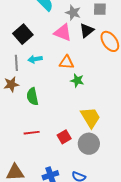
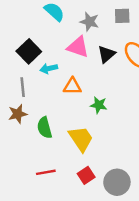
black triangle: (87, 30) -> (106, 54), moved
cyan arrow: (35, 59) -> (49, 68), moved
orange triangle: (67, 62) -> (72, 86), moved
yellow trapezoid: (91, 117) -> (81, 139), moved

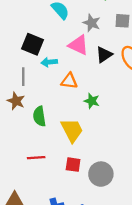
black square: (29, 51) -> (33, 44), turned -30
brown star: (18, 114) -> (16, 101), turned 30
red square: (86, 175) -> (73, 165), turned 35

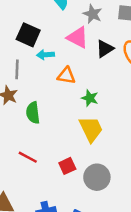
yellow trapezoid: (72, 130) -> (91, 129), moved
red line: (36, 158) -> (28, 157), turned 30
red square: (73, 165) -> (67, 166), turned -35

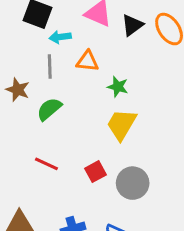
gray line: (17, 69) -> (50, 66), moved
green semicircle: (33, 113) -> (49, 109), turned 60
yellow trapezoid: (91, 129) -> (122, 124), turned -120

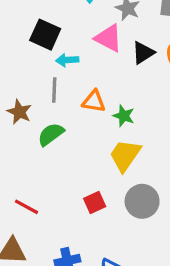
orange triangle: (87, 61) -> (94, 101), moved
red line: (46, 164) -> (27, 207), moved
gray circle: (133, 183) -> (142, 201), moved

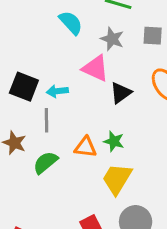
black square: (45, 35) -> (24, 87), moved
black triangle: (143, 53) -> (121, 93), moved
orange triangle: (94, 101) -> (85, 147), moved

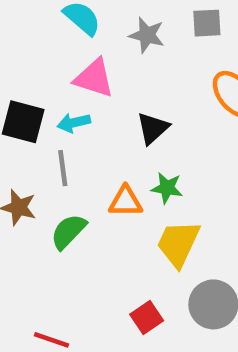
pink triangle: (95, 68) -> (94, 78), moved
black triangle: (121, 93) -> (153, 128), moved

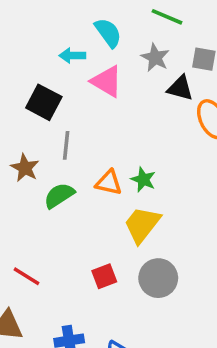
cyan arrow: (74, 123) -> (72, 56), moved
black triangle: (153, 128) -> (180, 88), moved, turned 44

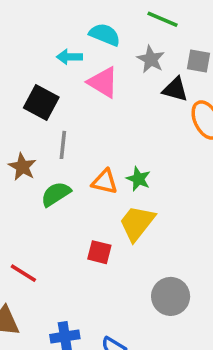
cyan semicircle: (108, 33) -> (105, 35), turned -32
red square: (104, 276) -> (99, 252), moved, turned 35
gray circle: (158, 278) -> (171, 296), moved

